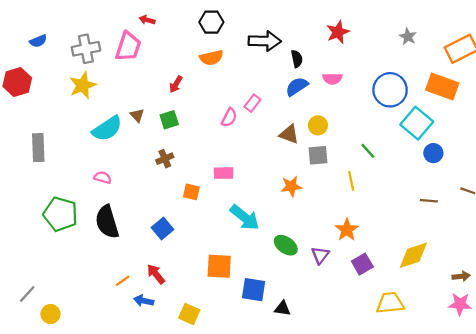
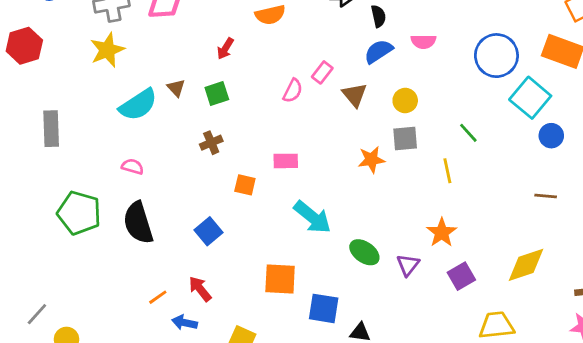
brown triangle: (289, 134) -> (355, 95), moved, turned 30
orange star: (291, 186) -> (371, 160), moved

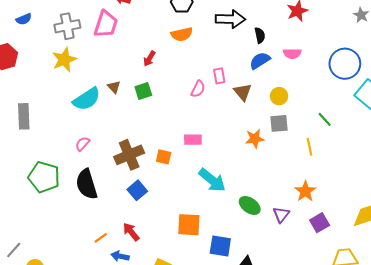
pink rectangle: (322, 72) -> (219, 76), turned -49
brown cross: (211, 143) -> (129, 155), moved, size x1.8
pink semicircle: (133, 167) -> (83, 144), turned -63

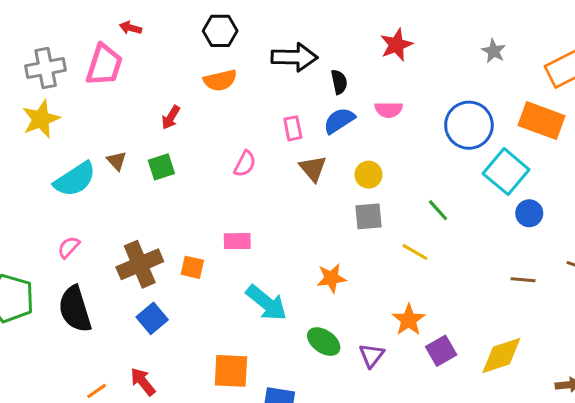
pink rectangle: (219, 76) -> (293, 128), moved
orange star: (255, 139) -> (331, 278), moved
yellow line: (309, 147) -> (415, 252), turned -48
purple square: (320, 223) -> (441, 351), moved

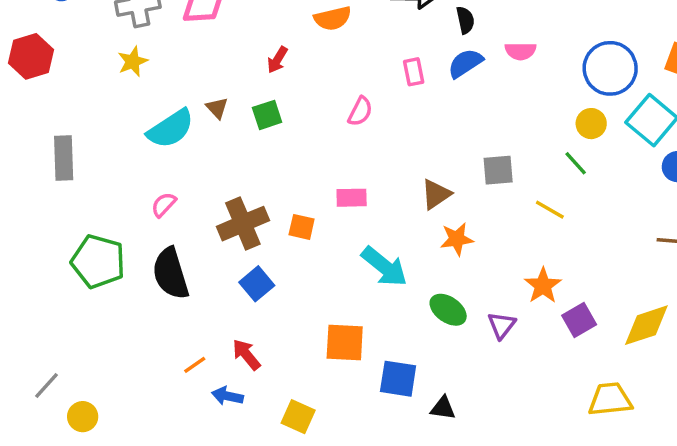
yellow star: (41, 119) -> (133, 61), size x0.7
brown triangle: (313, 168) -> (436, 194), moved, turned 36
yellow circle: (369, 175) -> (591, 124), moved

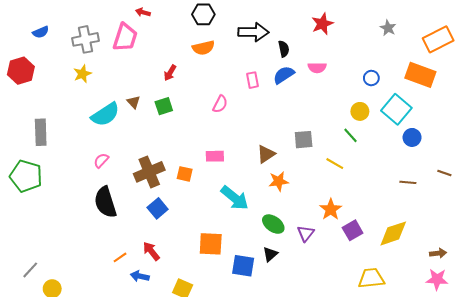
blue circle: (610, 68) -> (371, 78), size x0.5
green pentagon: (98, 261) -> (26, 176), moved
black triangle: (443, 408) -> (270, 254), moved, turned -49

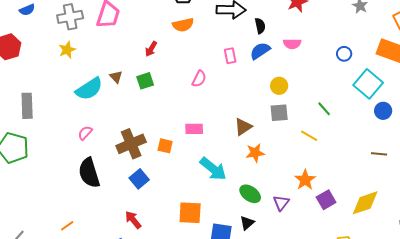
yellow circle: (360, 111) -> (279, 86), moved
orange line: (120, 257) -> (67, 226), moved

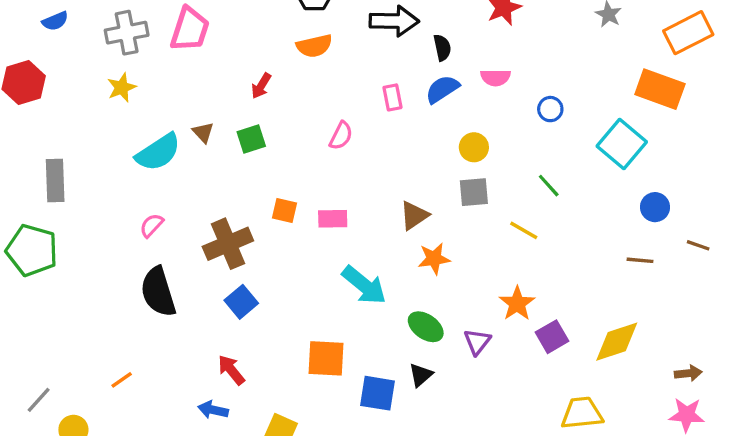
blue circle: (344, 54) -> (550, 109), moved
blue circle: (383, 111) -> (655, 207), moved
orange square: (165, 146) -> (284, 210), moved

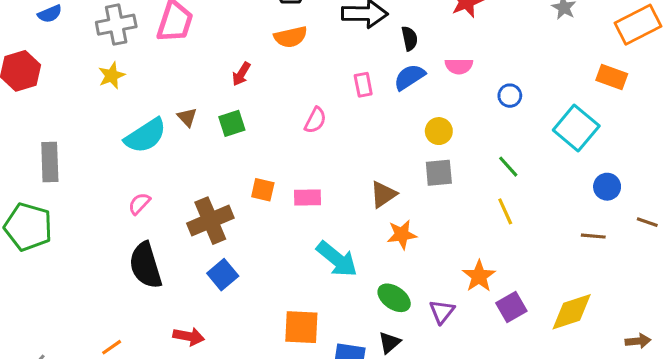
orange rectangle: (660, 89) -> (612, 77), size x0.7
yellow line: (524, 230) -> (505, 211), moved, turned 36
red arrow: (231, 370) -> (189, 336), moved, turned 140

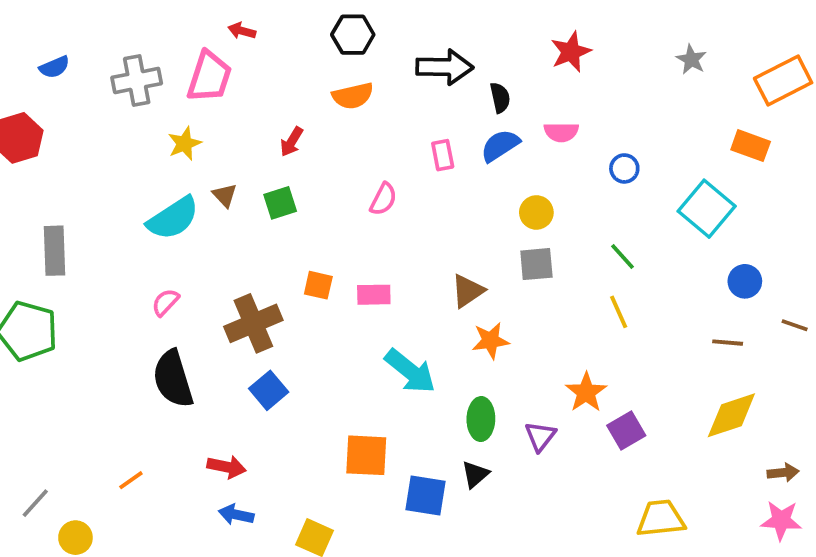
yellow star: (112, 76) -> (184, 144), moved
green ellipse: (394, 298) -> (481, 419), turned 56
yellow diamond: (572, 312) -> (731, 415), moved

